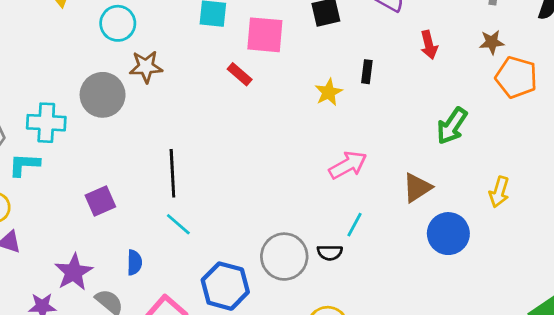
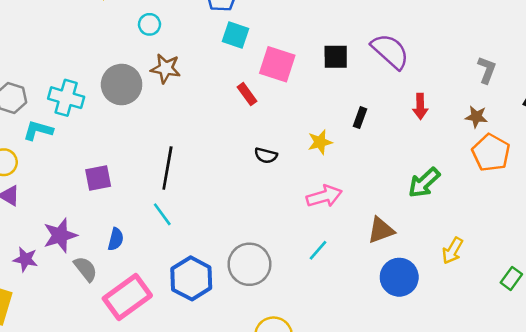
cyan circle: (118, 23) -> (149, 24), size x0.7
yellow star: (329, 92) -> (320, 142), moved
black semicircle: (330, 253) -> (266, 155), moved

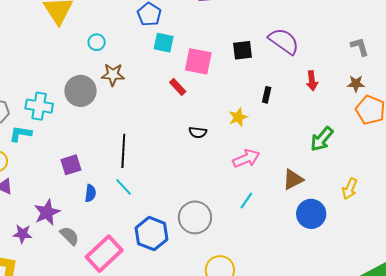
gray L-shape: (487, 70) -> (360, 47), turned -30
blue semicircle: (116, 239) -> (90, 193), moved

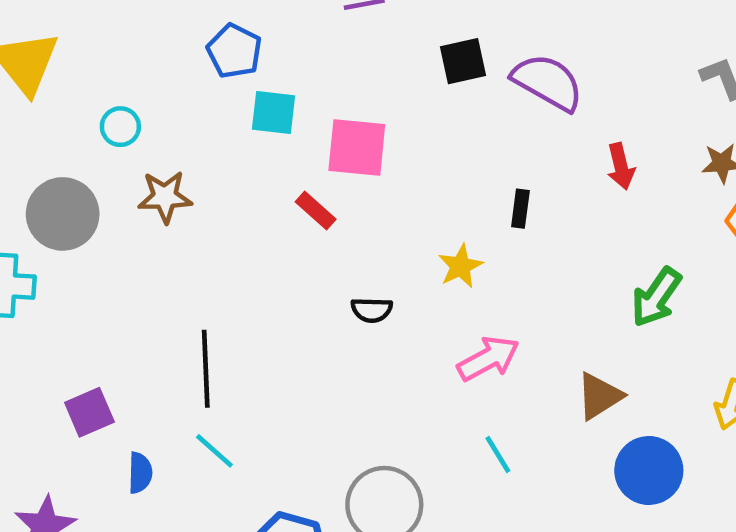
black square: (243, 50) -> (463, 61), moved
gray circle: (81, 91) -> (63, 214), moved
cyan line: (246, 201) -> (498, 454), turned -60

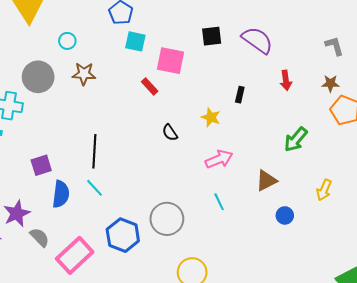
black square: (463, 61) -> (212, 36), moved
yellow star: (460, 266) -> (211, 117), turned -30
black semicircle: (372, 310) -> (170, 133), turned 48
blue circle: (649, 470) -> (285, 215), size x0.6
blue semicircle: (140, 473) -> (61, 194), size x1.5

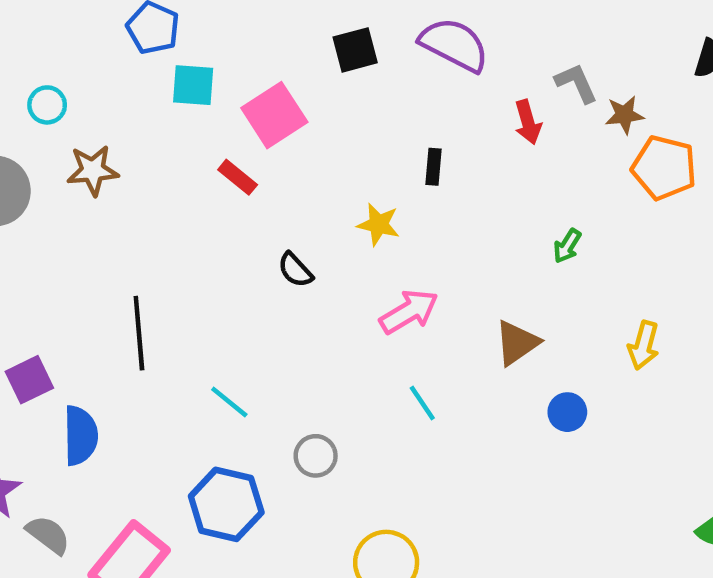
gray L-shape: (334, 46) -> (576, 83), moved
pink square: (170, 61) -> (274, 115), turned -36
green arrow: (296, 140) -> (567, 246), size x0.6
cyan line: (94, 188) -> (229, 402), moved
gray circle: (167, 219) -> (316, 456), size x0.6

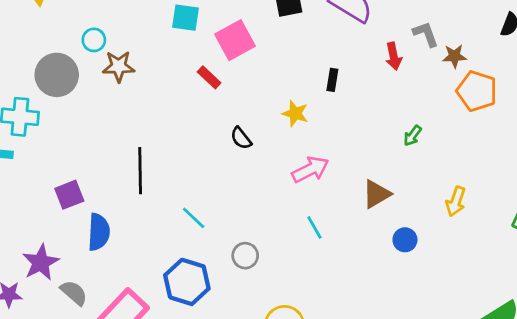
cyan circle: (47, 105) -> (94, 40), moved

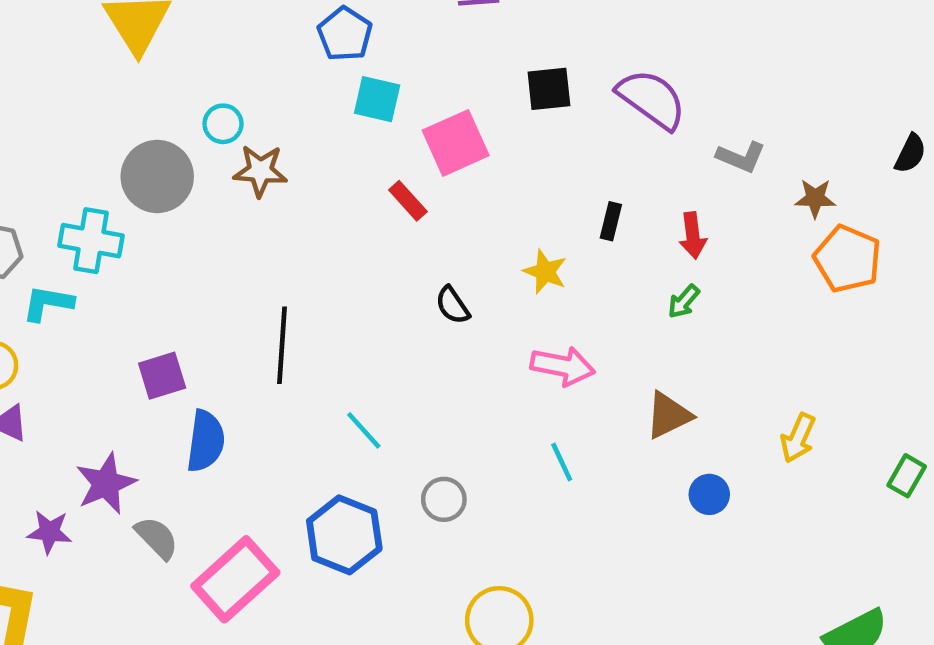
gray L-shape: (426, 34) -> (741, 157), moved, turned 128
red arrow: (394, 56) -> (693, 235), moved
green arrow: (413, 136) -> (684, 301), moved
pink arrow: (310, 170) -> (563, 366), turned 33

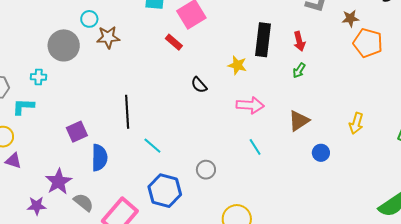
black rectangle: (611, 221) -> (263, 40), size x2.0
cyan cross: (91, 241) -> (39, 77), size x0.6
cyan line: (364, 430) -> (152, 146), moved

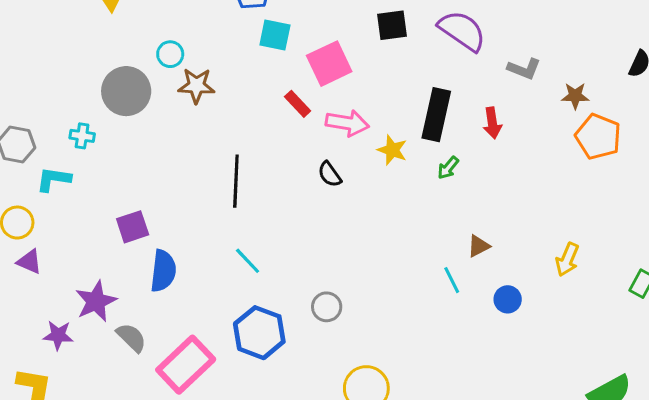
green arrow: (299, 70) -> (448, 168), moved
pink arrow: (250, 105) -> (347, 123), moved
black line: (127, 112) -> (236, 181), moved
brown triangle: (299, 121) -> (479, 246), size x0.7
cyan line: (255, 147) -> (452, 280), moved

